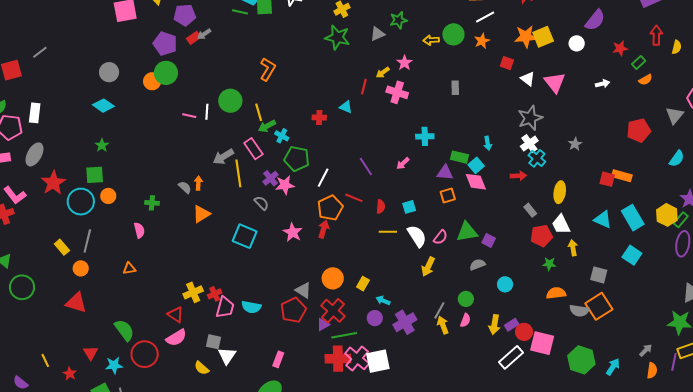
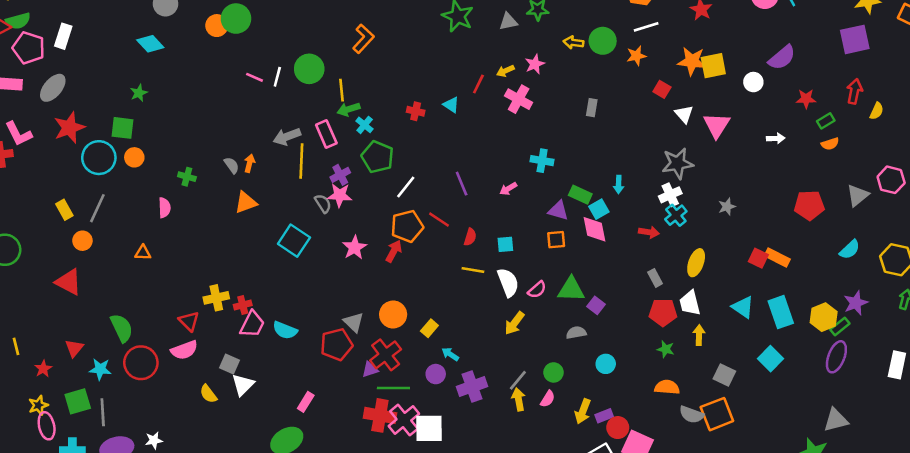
pink star: (285, 185) -> (340, 195), moved

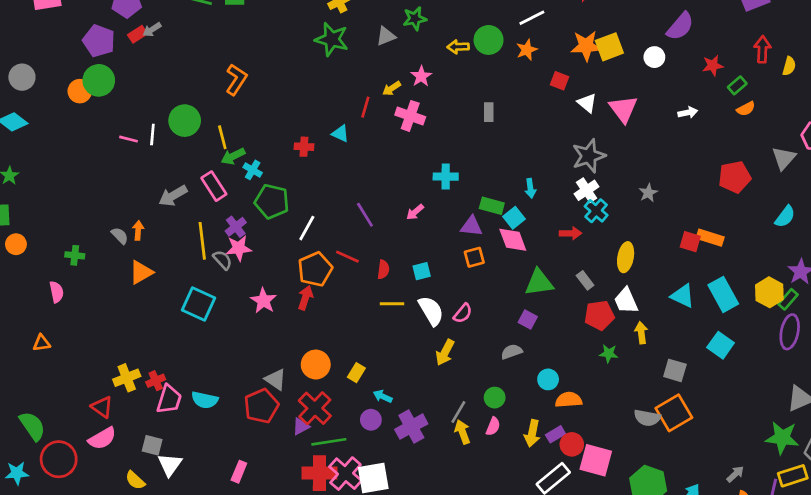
yellow line: (301, 161) -> (202, 241), moved
green triangle: (571, 289) -> (539, 283), moved
orange semicircle: (667, 387) -> (569, 400), moved

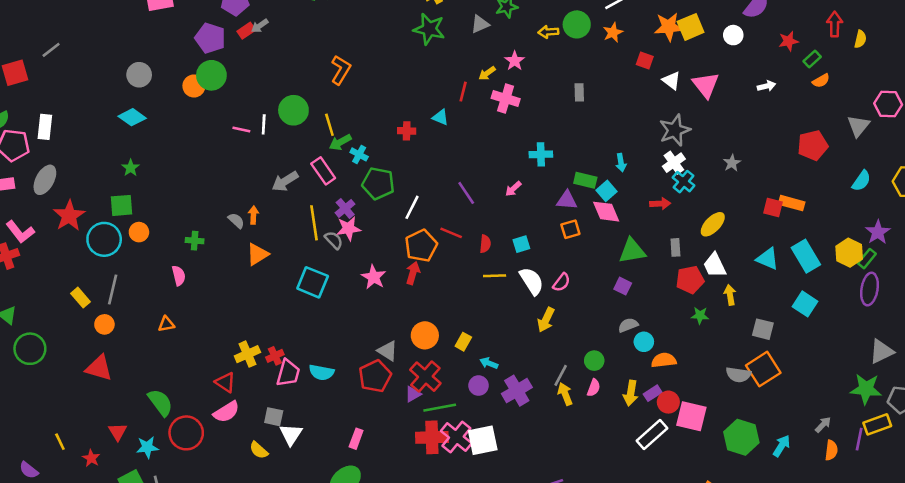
yellow ellipse: (626, 257) -> (713, 224), turned 36
gray rectangle: (585, 280) -> (675, 247), turned 36
gray semicircle: (512, 352) -> (628, 325), moved

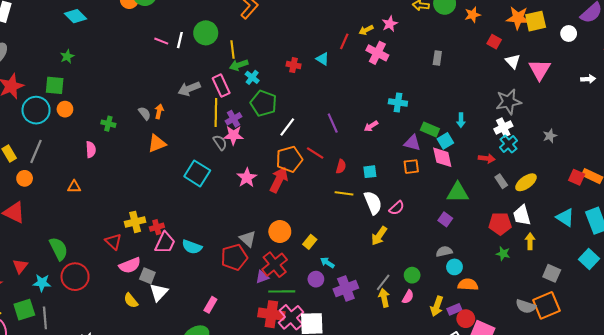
yellow line: (314, 223) -> (216, 112), moved
gray rectangle: (675, 247) -> (501, 181), moved, turned -40
red arrow: (413, 273) -> (279, 180), size x1.4
pink semicircle: (226, 412) -> (130, 265), moved

